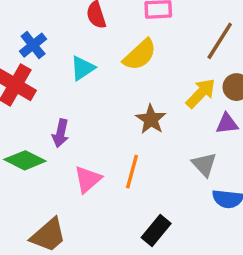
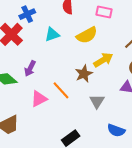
yellow arrow: (201, 93) -> (103, 60), moved
gray triangle: (204, 164) -> (97, 101), moved
orange line: (132, 172) -> (61, 90), moved, turned -72

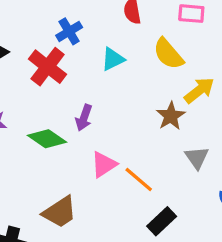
yellow semicircle: (87, 35) -> (168, 54), turned 85
orange line: (61, 90) -> (139, 179), moved

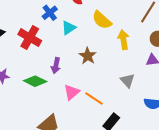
blue cross: (69, 31) -> (50, 13), moved
yellow arrow: (199, 90) -> (123, 40), turned -54
brown star: (171, 116) -> (88, 56), moved

